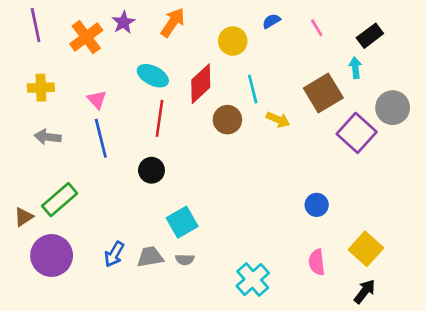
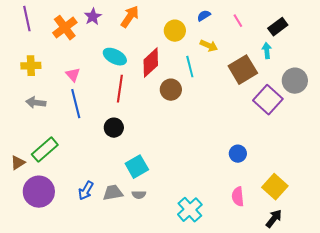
yellow arrow: (278, 120) -> (209, 46), moved

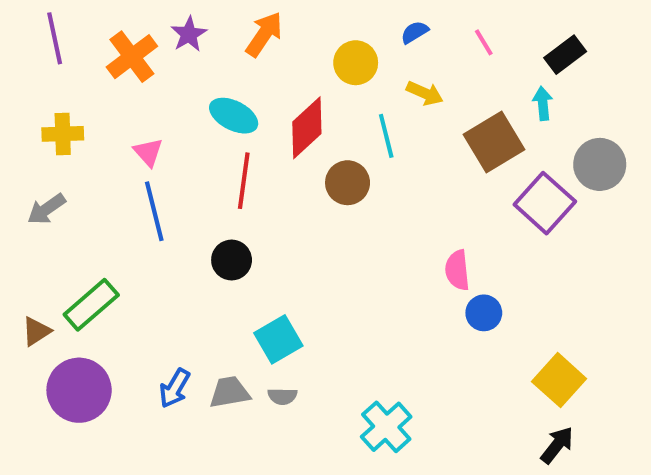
gray arrow: (36, 103) -> (46, 209), moved, turned -42
pink semicircle: (238, 197) -> (457, 270), moved

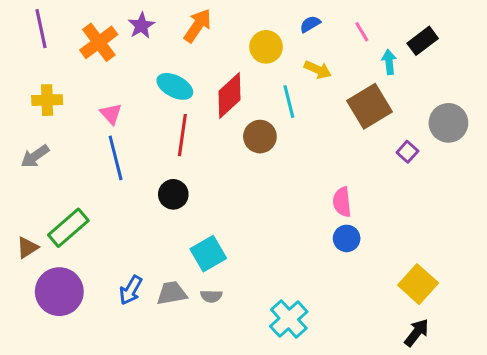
cyan arrow: (543, 103) -> (389, 62), moved
purple square: (545, 203) -> (407, 152), size x0.5
blue circle: (484, 313) -> (347, 238), moved

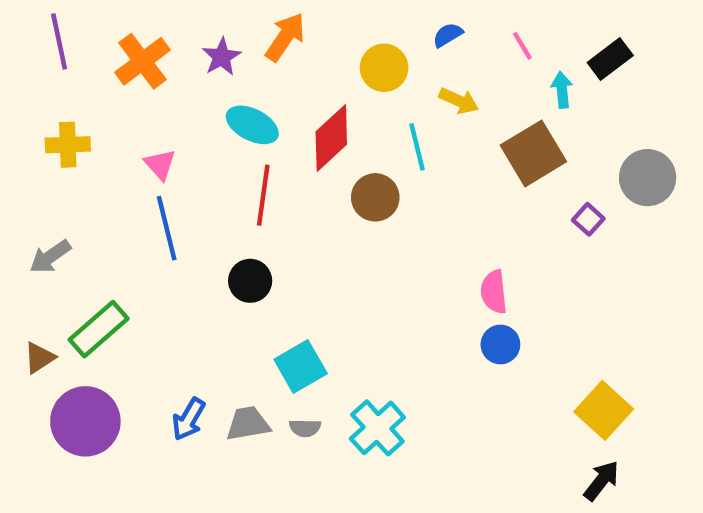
purple star: (141, 26) -> (222, 57), moved
gray arrow: (35, 156) -> (50, 257), moved
cyan cross: (289, 319) -> (377, 428), moved

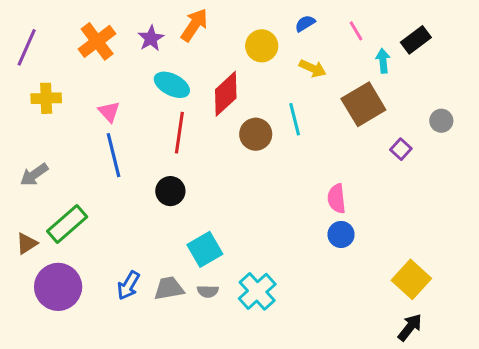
purple line: (59, 41) -> (27, 47), moved, turned 36
cyan line: (417, 147) -> (295, 119), moved
gray circle: (648, 178) -> (441, 121), size x0.6

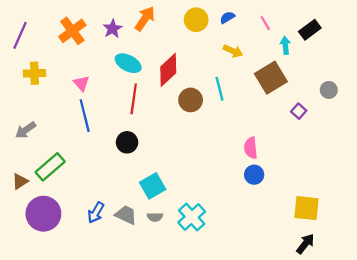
yellow circle: (262, 46) -> (196, 20), moved
yellow square: (411, 279) -> (307, 208), turned -36
gray trapezoid: (169, 288) -> (126, 215), turned 35

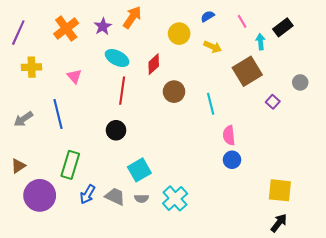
yellow circle: (196, 20) -> (179, 34), moved
red diamond: (168, 70) -> (154, 64), size x0.7
cyan line: (220, 89) -> (211, 104), moved
blue line: (85, 116) -> (58, 114), moved
green rectangle: (50, 167) -> (70, 165), moved, turned -32

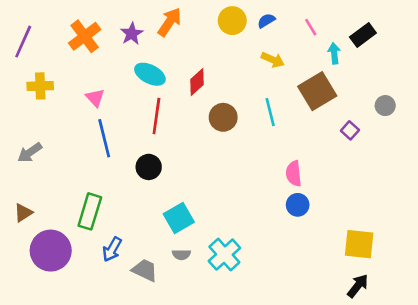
yellow circle: (179, 34) -> (232, 21), moved
cyan line: (211, 104) -> (270, 112), moved
blue line: (58, 114) -> (104, 138), moved
gray trapezoid: (115, 196) -> (145, 270), moved

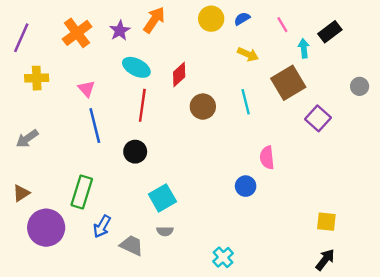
gray circle: (385, 106) -> (360, 86), moved
purple square: (350, 130) -> (318, 118), size x1.5
blue circle: (298, 205) -> (246, 186), moved
yellow square: (359, 244) -> (326, 222), size x0.7
cyan cross: (224, 255) -> (223, 257), moved, size x0.7

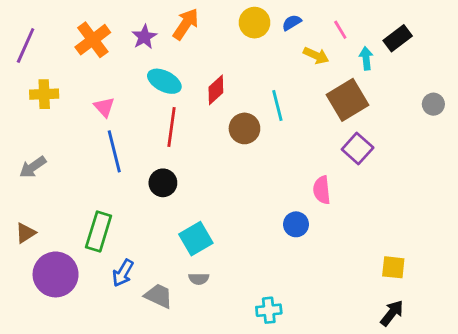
yellow arrow: (248, 54) -> (316, 55), moved
cyan line: (246, 102) -> (277, 106), moved
purple square: (318, 118) -> (358, 148), moved
cyan cross: (223, 257) -> (269, 310), turned 36

